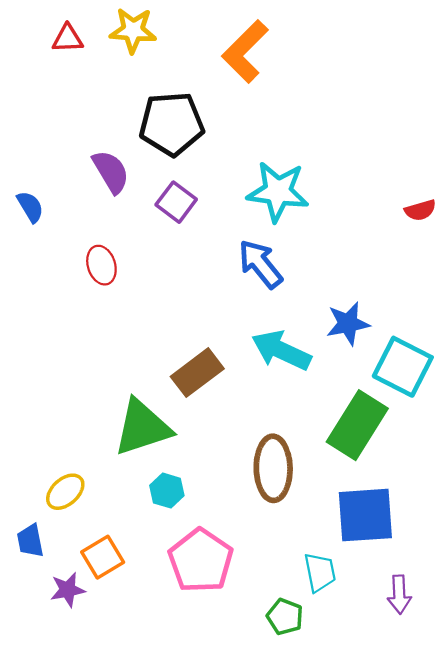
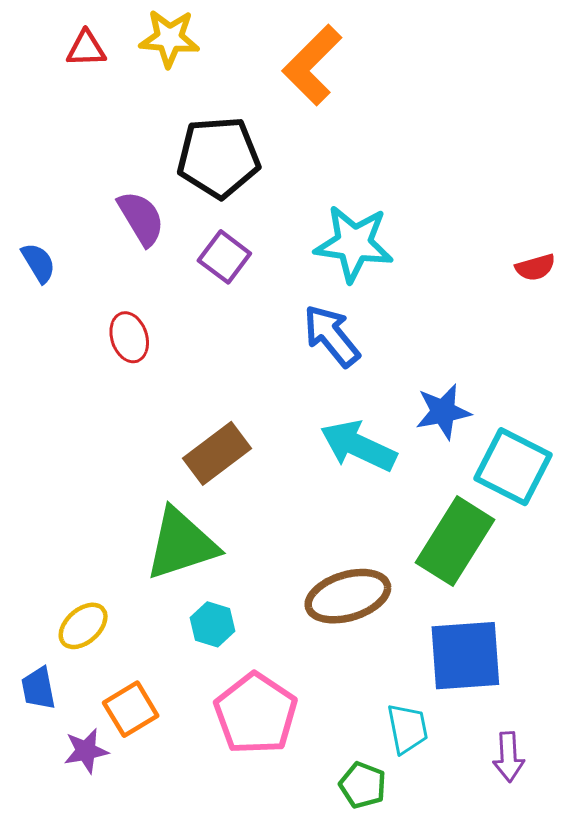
brown rectangle: (197, 373) -> (217, 453), moved
brown ellipse: (273, 468) -> (348, 596), turned 74

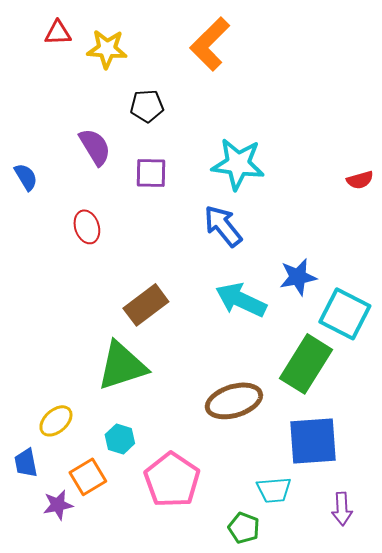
yellow star: (169, 38) -> (107, 49), moved
black pentagon: (218, 157) -> (147, 106), size x0.6
purple square: (224, 257) -> (151, 173), turned -36
cyan hexagon: (213, 624) -> (120, 439), moved
cyan trapezoid: (407, 729) -> (274, 490), turned 96

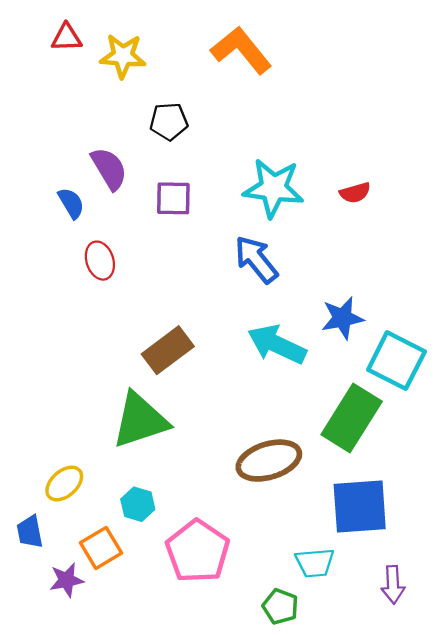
orange L-shape: (210, 44) -> (241, 50), turned 96
blue semicircle: (26, 177) -> (71, 203), moved
red semicircle: (360, 180) -> (355, 193), moved

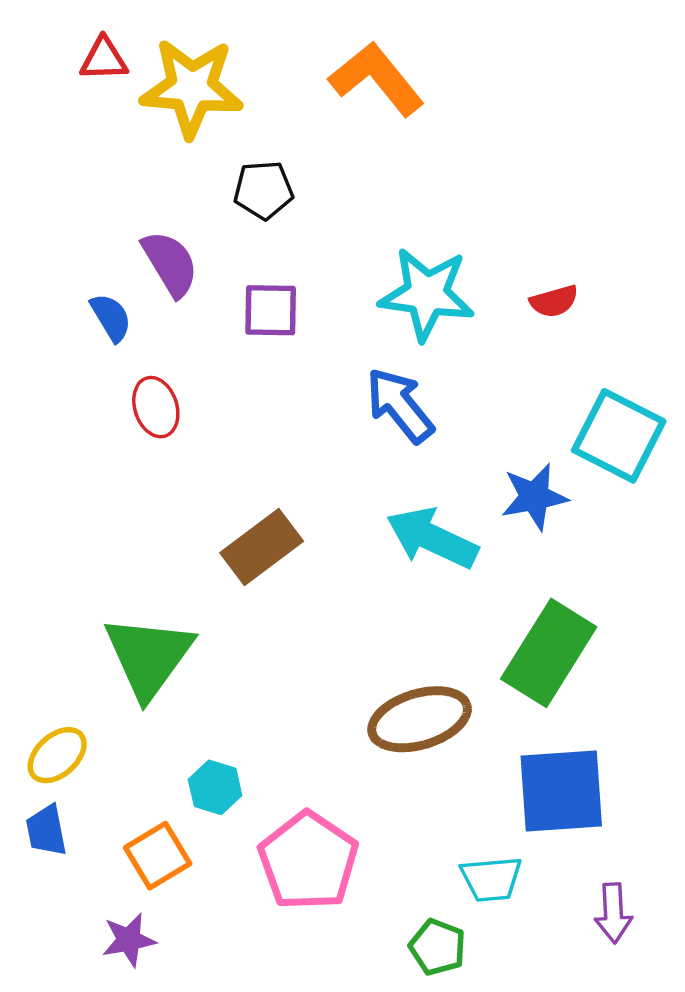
yellow star: (123, 56) -> (192, 88), size x1.4
cyan square: (396, 361) -> (619, 436), moved
green triangle: (140, 420) -> (149, 656), moved, turned -36
yellow ellipse: (64, 484) -> (57, 755), moved
purple star: (67, 580) -> (129, 940), moved

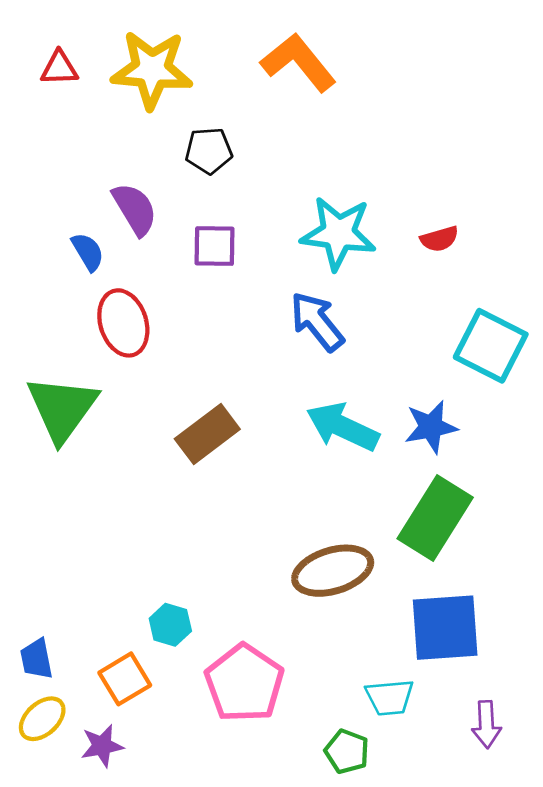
red triangle: (104, 59) -> (59, 68), moved
red ellipse: (156, 407) -> (123, 323), size x1.4
blue star: (534, 497) -> (431, 427), moved
green triangle: (149, 656) -> (62, 408), moved
yellow ellipse: (57, 755) -> (42, 719), moved

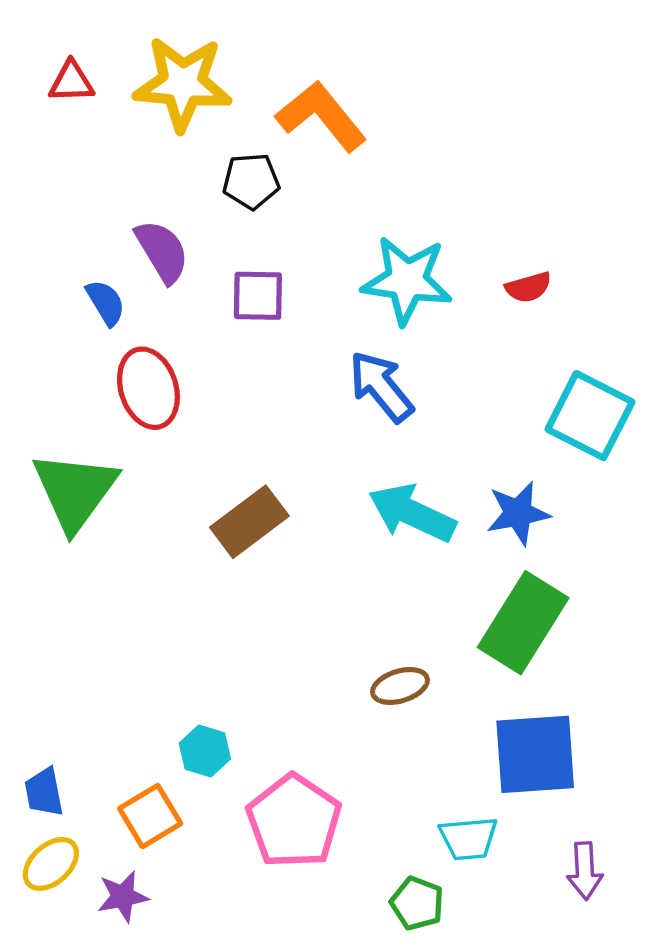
orange L-shape: (298, 62) -> (321, 116), moved
brown ellipse: (333, 571) -> (400, 686), size x0.6

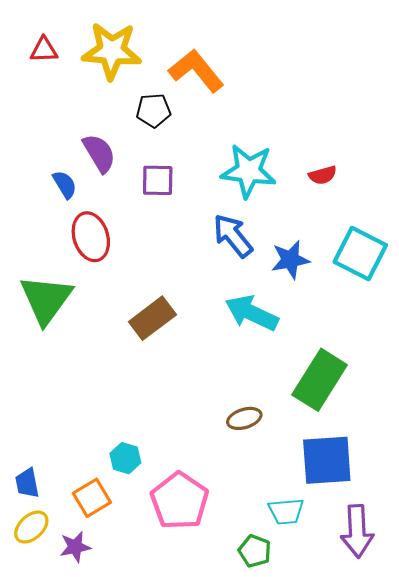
blue star: (518, 513) -> (290, 260), moved
purple arrow: (585, 871) -> (357, 531), size x1.5

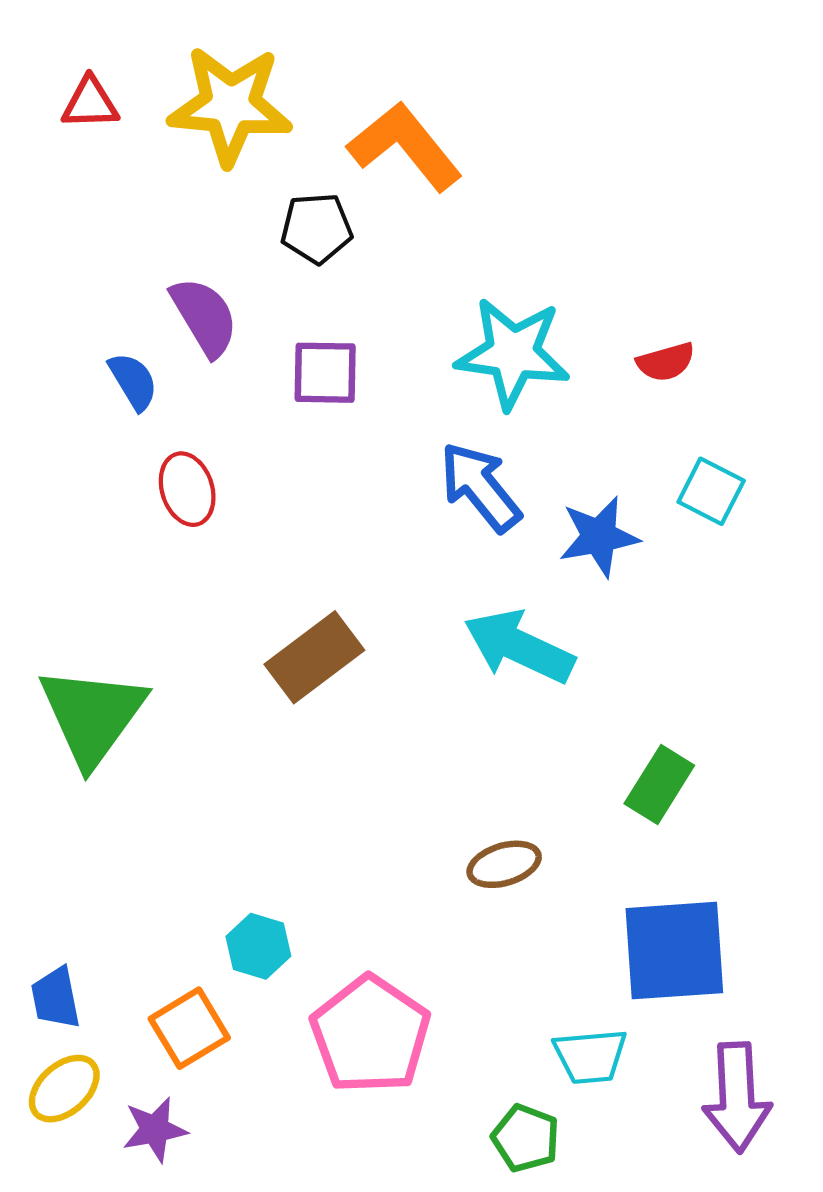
red ellipse: (91, 237) -> (187, 489), size x0.7
cyan square: (360, 253) -> (711, 491), moved, size x0.6
green triangle: (46, 299) -> (92, 716), moved
green rectangle: (320, 380) -> (659, 785), size x0.6

